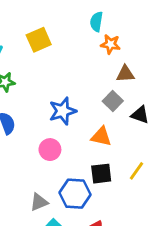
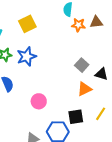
brown triangle: (125, 74) -> (96, 22), moved
blue star: (63, 111) -> (27, 57), moved
orange triangle: (101, 136) -> (84, 89), moved, turned -35

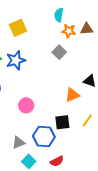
gray square: (82, 65) -> (59, 52), moved

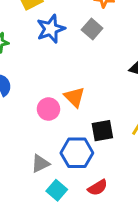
blue star: (16, 60) -> (51, 29), moved
orange triangle: (72, 95) -> (74, 97), moved, turned -49

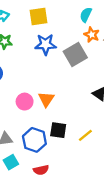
gray square: (92, 29) -> (75, 54), size x1.5

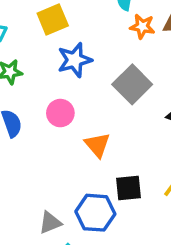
gray square: (75, 54) -> (132, 84), moved
pink circle: (25, 102) -> (60, 113), moved

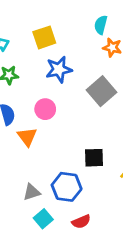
orange triangle: (97, 145) -> (27, 137), moved
black square: (128, 188) -> (94, 158), moved

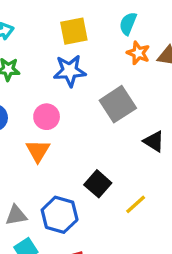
yellow square: (44, 37) -> (74, 31), moved
orange triangle: (27, 137) -> (38, 151), moved
black square: (94, 158) -> (98, 184), turned 35

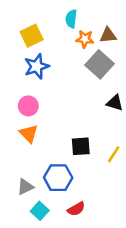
gray square: (118, 104) -> (99, 64), moved
black square: (98, 184) -> (81, 146), turned -30

